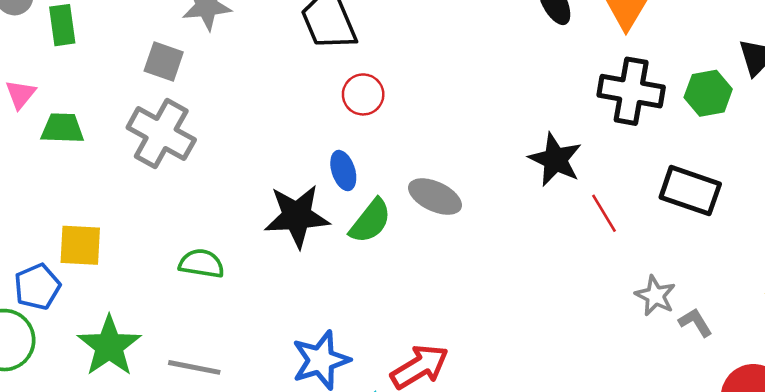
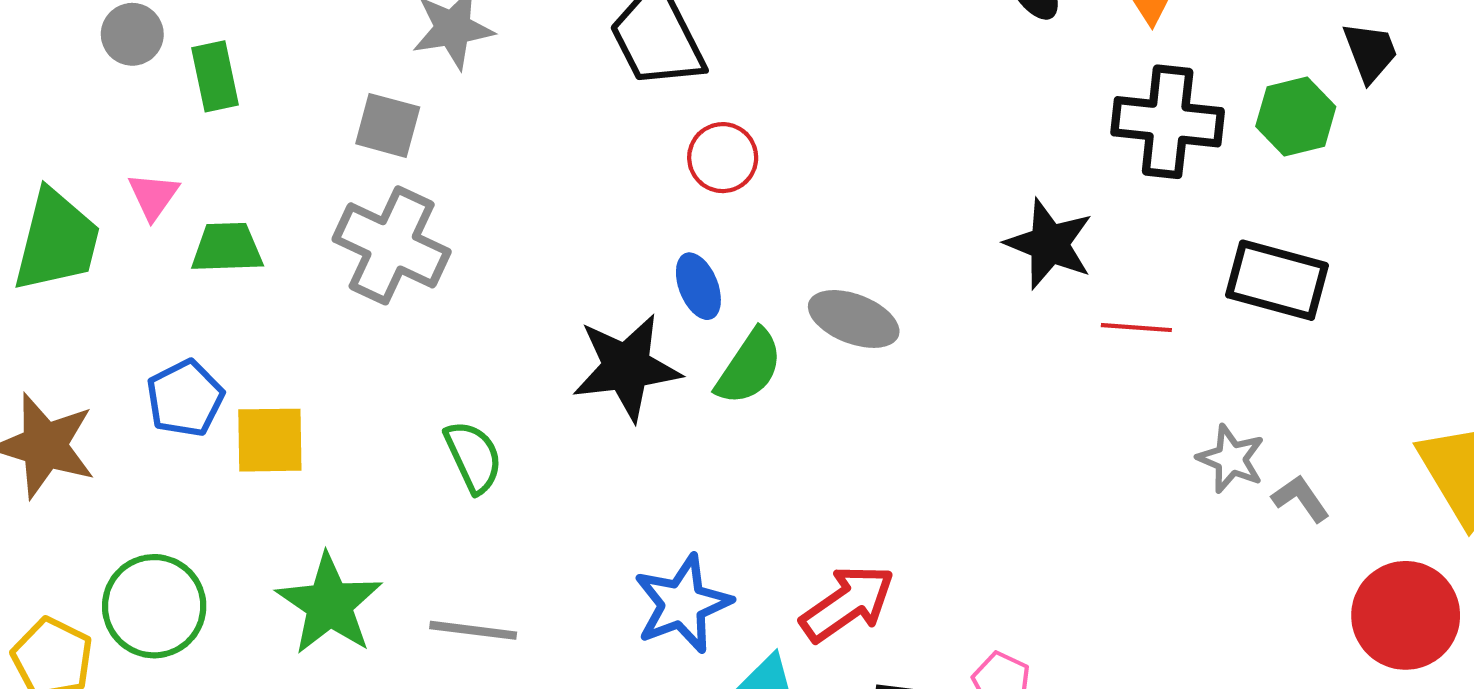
red line: (604, 213) -> (1136, 328), turned -51
green semicircle: (202, 264) -> (473, 457), turned 60
blue pentagon: (37, 287) -> (185, 398), moved

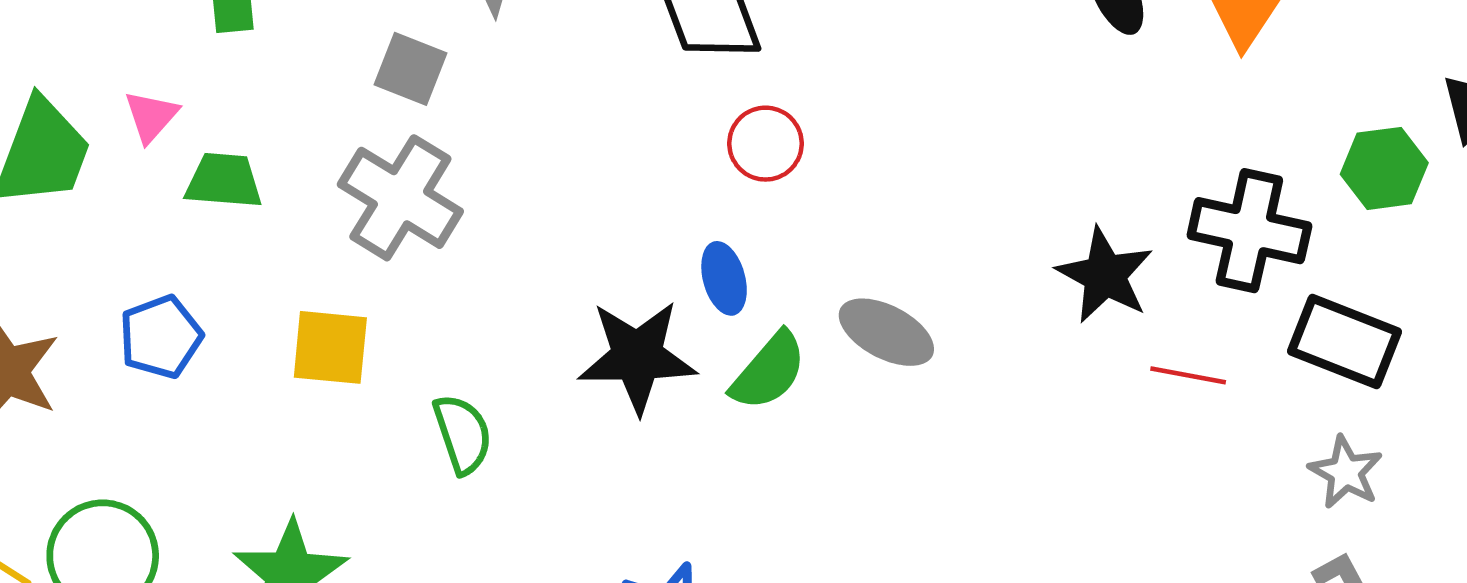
black cross: (1168, 122) -> (1249, 231), moved
yellow square: (270, 440) -> (330, 347), moved
gray star: (1231, 459) -> (1346, 472), moved

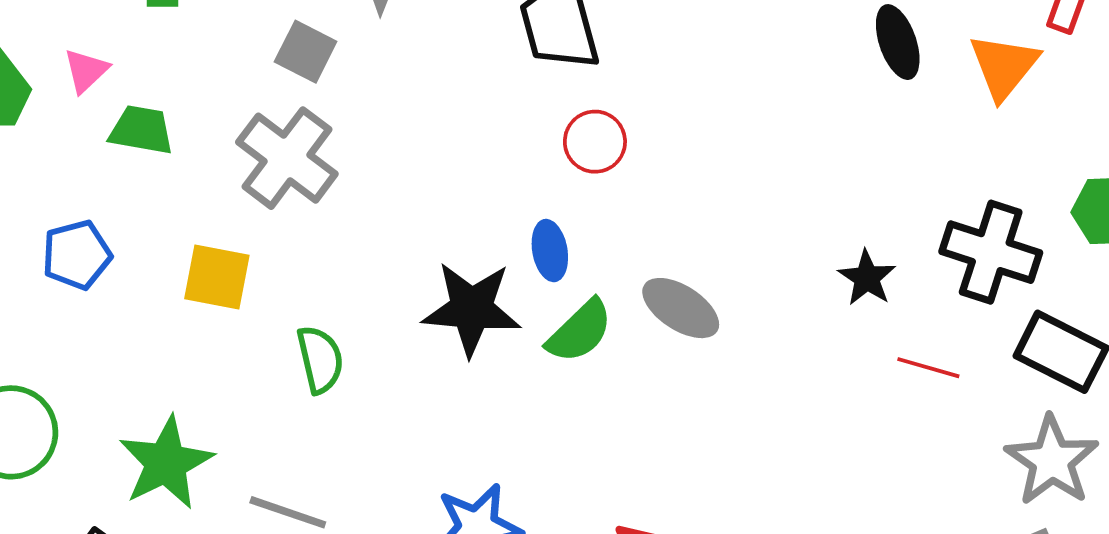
black star: (1105, 275) -> (867, 278), size x0.7
gray star: (1346, 472) -> (1052, 461), size x1.5

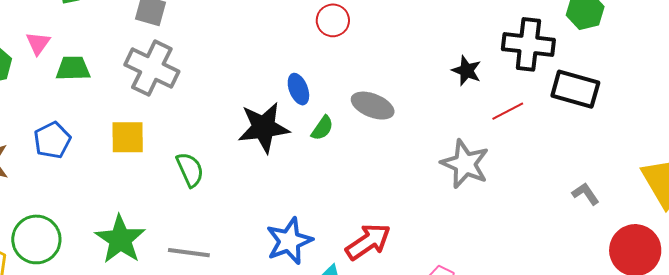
red circle: (595, 142) -> (333, 20), moved
green semicircle: (580, 331) -> (322, 128), size x0.7
red line: (928, 368) -> (508, 111), turned -32
gray star: (1052, 461) -> (465, 164), moved

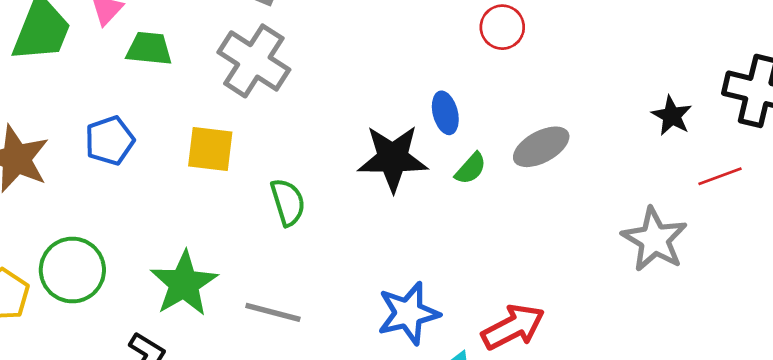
gray ellipse: (373, 106) -> (541, 147), turned -57

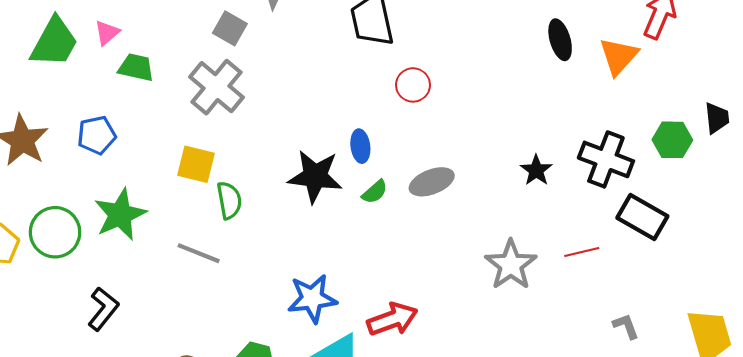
yellow square: (210, 149) -> (196, 164), moved
red line: (720, 176) -> (582, 252), moved
green star: (184, 284) -> (120, 215), moved
gray line: (273, 312) -> (199, 253), moved

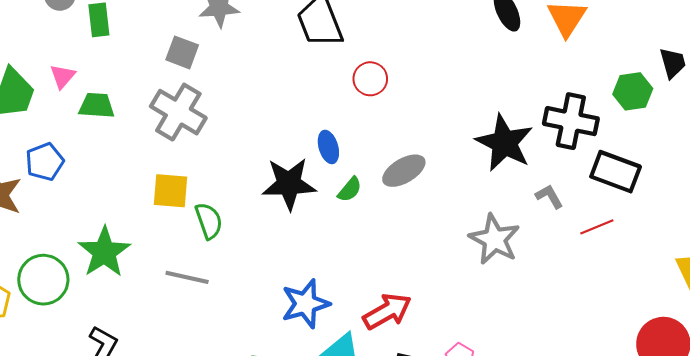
blue pentagon: (97, 135) -> (45, 162), moved
black star: (536, 170) -> (504, 143), size x1.8
red line: (582, 252) -> (597, 227), moved
gray L-shape: (626, 326) -> (549, 196), moved

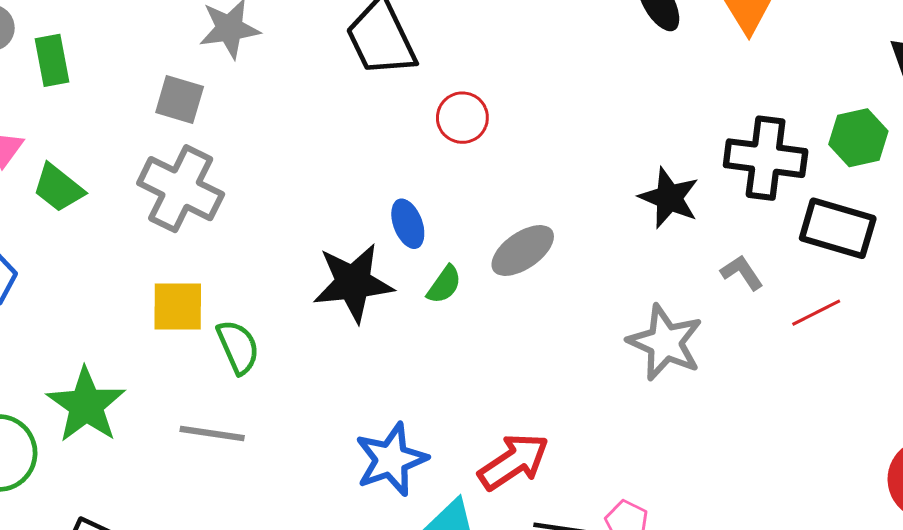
green hexagon: (633, 91) -> (858, 138), moved
green trapezoid: (97, 105) -> (58, 188), turned -141
black star: (504, 143) -> (669, 198), size x0.7

